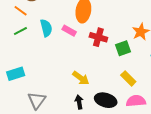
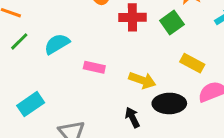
cyan semicircle: (46, 28) -> (57, 44), moved, turned -90
pink rectangle: (69, 31) -> (94, 67), moved
yellow arrow: (81, 78) -> (142, 80), moved

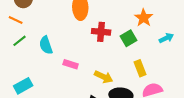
cyan semicircle: (57, 44) -> (46, 45), turned -84
yellow rectangle: (192, 63) -> (140, 68), turned 35

